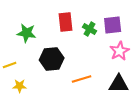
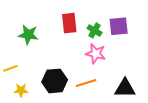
pink star: (120, 51) -> (96, 54), moved, turned -30
black hexagon: (52, 59) -> (55, 81), moved

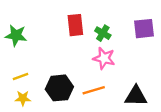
purple square: (119, 26) -> (144, 29), moved
green star: (28, 35) -> (16, 35), moved
yellow line: (11, 68) -> (21, 77), moved

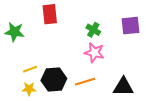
red rectangle: (75, 25) -> (50, 14), moved
yellow line: (21, 77) -> (30, 69), moved
yellow star: (23, 98) -> (29, 89), moved

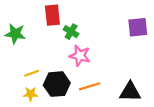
green cross: (93, 30) -> (71, 32), moved
pink star: (94, 53) -> (80, 56), moved

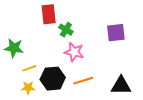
purple square: (138, 27) -> (116, 33), moved
green star: (15, 34) -> (14, 48), moved

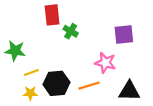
pink star: (74, 52) -> (105, 63), moved

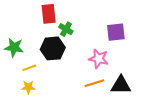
black hexagon: (56, 83) -> (53, 48), moved
orange line: (89, 86) -> (94, 83), moved

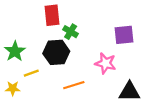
green star: (14, 47) -> (15, 51), turned 30
orange line: (94, 83) -> (74, 85), moved
yellow star: (28, 87) -> (13, 88), moved

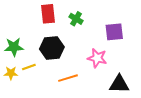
green cross: (71, 32) -> (76, 19), moved
green star: (15, 51) -> (14, 47), turned 30
yellow star: (13, 88) -> (11, 73), moved

